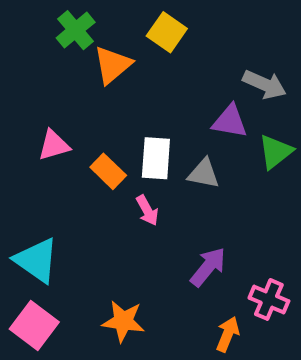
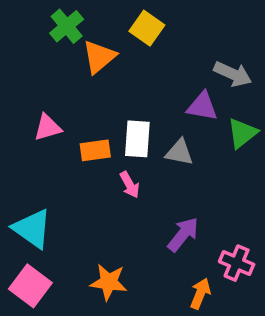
orange rectangle: (108, 171) -> (95, 150), turned -52

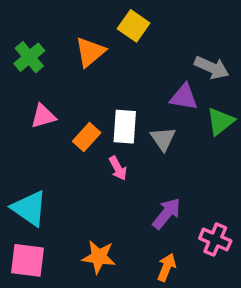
green cross: (67, 26) -> (29, 57), moved
orange rectangle: (95, 150) -> (87, 137), turned -40
gray triangle: (179, 152) -> (163, 139), turned 44
pink square: (30, 286) -> (28, 260), turned -30
orange arrow: (200, 294) -> (167, 267), moved

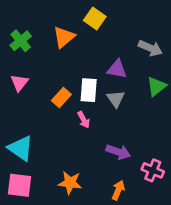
purple triangle: (184, 97) -> (117, 69), moved
pink triangle: (43, 116) -> (19, 83), moved, turned -36
purple arrow: (167, 213) -> (118, 152), turned 70

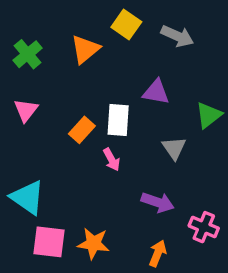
gray arrow: (150, 48) -> (177, 36), moved
gray triangle: (116, 99) -> (174, 148), moved
pink square: (19, 185) -> (49, 242), moved

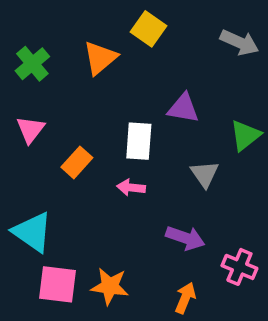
gray arrow: (177, 36) -> (239, 42), moved
orange rectangle: (82, 130) -> (77, 162), moved
pink arrow: (112, 160) -> (131, 188), turned 125

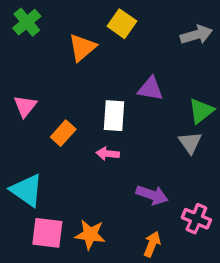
gray arrow: (239, 42) -> (196, 35), turned -40
green cross: (32, 64) -> (27, 22), moved
gray triangle: (205, 174) -> (190, 143), moved

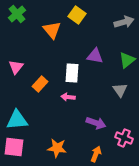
orange triangle: (82, 47) -> (52, 30), turned -30
green triangle: (201, 111) -> (127, 60), moved
cyan triangle: (27, 190) -> (17, 120), turned -40
pink square: (47, 233) -> (14, 147), moved

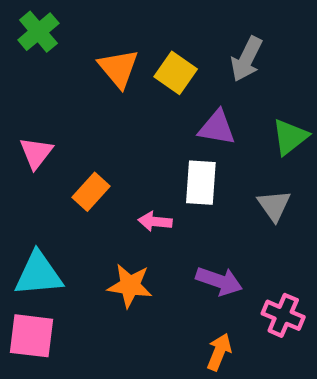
yellow square: (77, 15) -> (176, 73), moved
gray arrow: (124, 22) -> (247, 59), moved, turned 132
white rectangle: (72, 73) -> (201, 183), moved
orange star: (57, 148) -> (130, 286), moved

